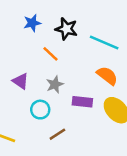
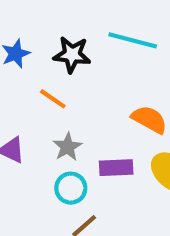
cyan line: (104, 42) -> (133, 40), moved
cyan circle: (40, 110) -> (71, 188), moved

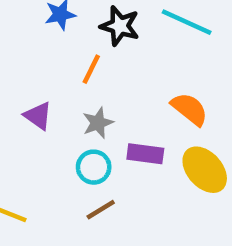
orange line: (53, 99) -> (91, 69), turned 72

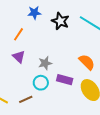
orange line: (91, 69) -> (19, 34), moved
brown line: (101, 210) -> (26, 99), moved

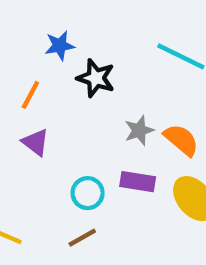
black star: (60, 21) -> (96, 78), moved
gray star: (45, 63) -> (139, 130), moved
brown line: (26, 99) -> (82, 238), moved

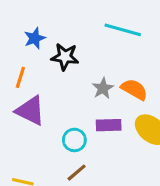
purple triangle: (36, 142) -> (30, 111), size x1.5

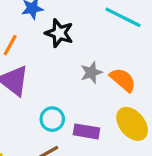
purple rectangle: (109, 125) -> (87, 131), moved

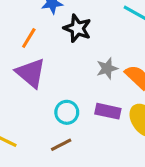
purple rectangle: (87, 131) -> (108, 111), moved

